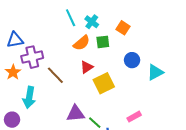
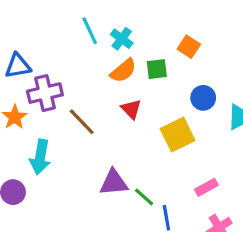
cyan line: (71, 18) -> (90, 31), moved
cyan cross: (92, 22) -> (122, 39), moved
red triangle: (87, 67) -> (131, 109), turned -40
yellow square: (104, 83) -> (178, 135), moved

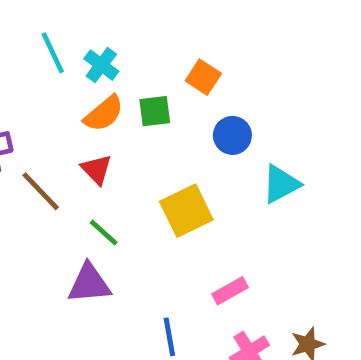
blue circle: (203, 98) -> (232, 135), moved
red triangle: (131, 109) -> (96, 169), moved
green line: (144, 197) -> (104, 233), moved

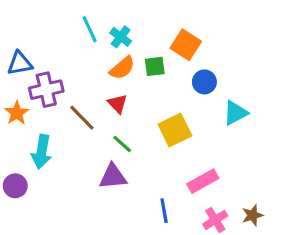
orange square: (203, 77) -> (186, 45), size x1.4
pink rectangle: (230, 291) -> (203, 181), size x1.4

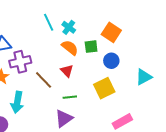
orange semicircle: (122, 68) -> (70, 48), turned -102
blue circle: (204, 82) -> (111, 61), moved
green line: (122, 144) -> (70, 97), turned -48
purple triangle: (113, 177) -> (64, 118), turned -30

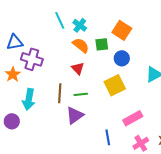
purple cross: (20, 62) -> (32, 59), turned 30
brown line: (44, 80) -> (60, 93), moved, turned 48

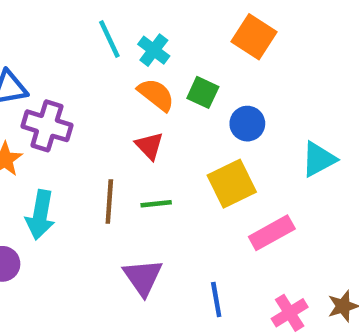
orange square: (122, 30) -> (254, 37), moved
green square: (102, 44) -> (203, 92), turned 32
purple triangle: (75, 115) -> (143, 277), moved, turned -30
pink rectangle: (133, 118) -> (272, 233), moved

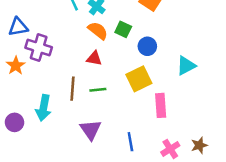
red triangle: (149, 146) -> (94, 58), turned -35
cyan arrow: (40, 215) -> (43, 108), moved
pink rectangle: (272, 233) -> (161, 105), turned -65

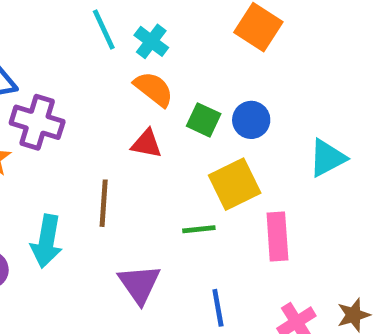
green square: (123, 29) -> (204, 120), moved
green line: (98, 90) -> (199, 229), moved

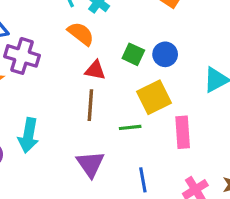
orange semicircle: (154, 89) -> (81, 34), moved
brown line: (104, 203) -> (90, 105), moved

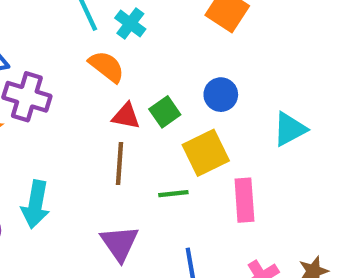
green square: (133, 54) -> (165, 112), moved, turned 30

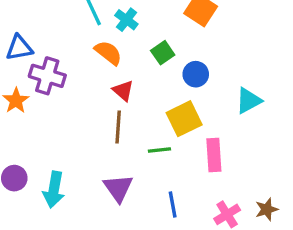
green square: (165, 112) -> (163, 53), moved
red triangle: (126, 116) -> (123, 91), turned 30
cyan arrow: (36, 204) -> (54, 190), moved

